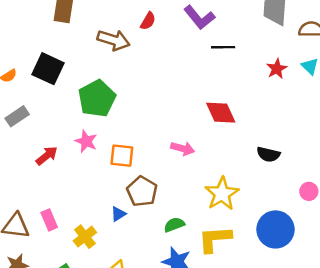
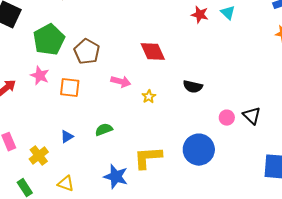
red star: (277, 69) -> (200, 15), turned -30
brown pentagon: (142, 191) -> (87, 52), moved
yellow star: (222, 194) -> (149, 97), moved, size x0.5
green semicircle: (174, 225) -> (104, 130), moved

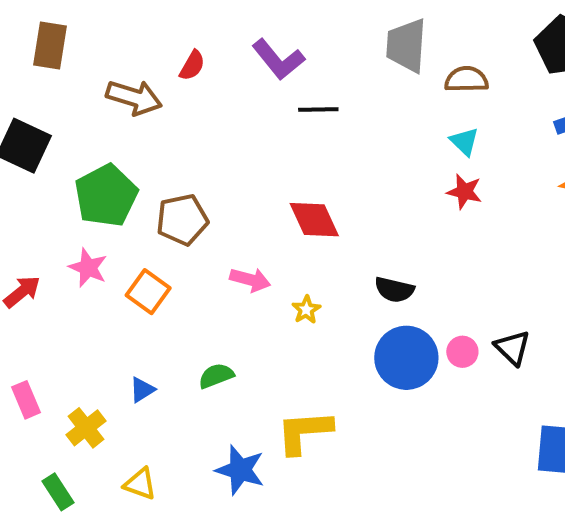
red star: (200, 15) -> (464, 192), moved
brown pentagon: (87, 52) -> (182, 220), turned 30
orange square: (70, 88) -> (148, 292), turned 30
blue circle: (199, 150) -> (406, 358), moved

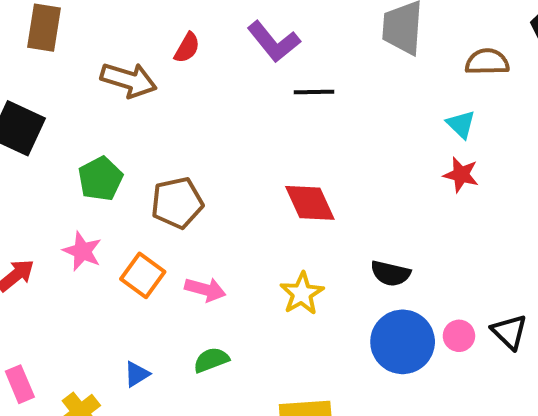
brown semicircle: (466, 79) -> (487, 62), moved
green pentagon: (106, 196) -> (100, 179), size x0.7
pink arrow: (250, 280) -> (205, 289), moved
yellow star: (306, 310) -> (302, 294), size x1.5

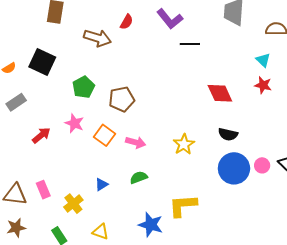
red diamond: (310, 203) -> (220, 93), moved

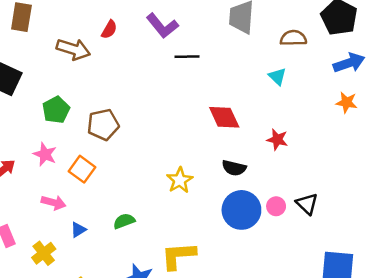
red star: (263, 85) -> (277, 140), moved
pink arrow: (136, 142) -> (54, 203), moved

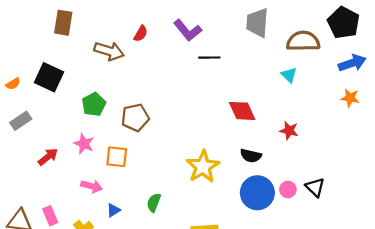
brown semicircle: (293, 38) -> (303, 41), size x1.4
orange square: (82, 169) -> (117, 157), turned -30
yellow star: (180, 180) -> (203, 167), size x1.4
green semicircle: (124, 221) -> (154, 203), turned -48

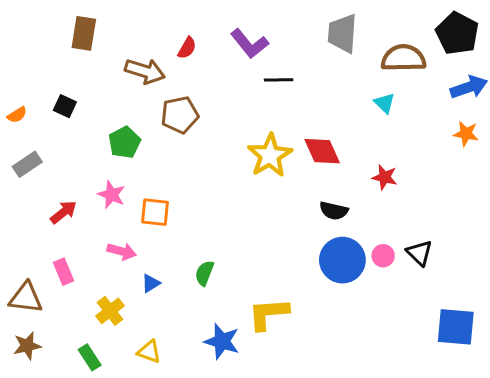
black square: (49, 77) -> (65, 106), size x0.6
brown pentagon: (135, 118) -> (180, 115), moved
yellow star: (203, 167) -> (270, 155), moved
pink rectangle: (50, 216) -> (64, 272), moved

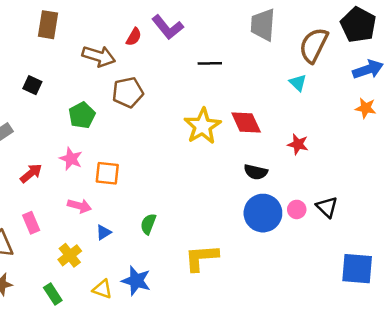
purple L-shape: (249, 44) -> (168, 27), moved
brown semicircle: (403, 58) -> (314, 45), turned -63
blue star: (222, 341) -> (136, 281), moved

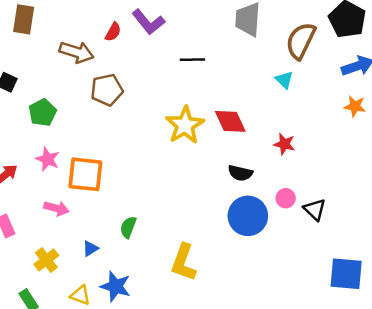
green pentagon: (82, 115) -> (43, 113), moved
orange square: (107, 173) -> (85, 174), size x1.4
pink circle: (297, 209) -> (286, 198), moved
blue triangle: (104, 232) -> (90, 249), moved
yellow L-shape: (201, 258) -> (184, 262), turned -66

